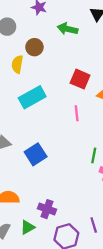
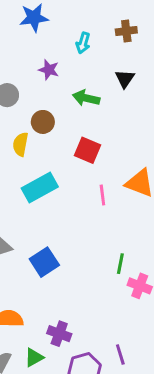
red square: (80, 79) -> (88, 150), moved
pink line: (77, 113) -> (102, 195), moved

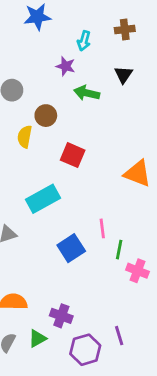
purple star: (49, 70) -> (66, 66), moved
red square: (88, 150) -> (73, 155), moved
cyan rectangle: (40, 188) -> (43, 199), moved
pink line: (102, 195) -> (102, 228), moved
blue square: (44, 262) -> (71, 248), moved

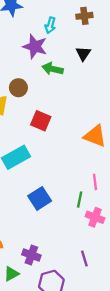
purple star: (66, 66) -> (35, 46), size x1.5
pink line: (102, 228) -> (95, 182), moved
purple line: (119, 336) -> (84, 259), moved

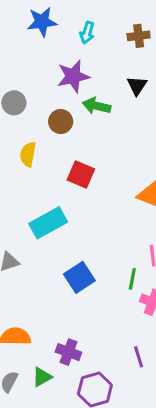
cyan arrow: (50, 25) -> (87, 33), moved
purple star: (35, 46) -> (73, 76), turned -30
brown circle: (18, 88) -> (61, 122), moved

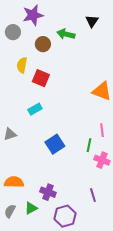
purple star: (73, 76) -> (33, 15), moved
red square: (81, 174) -> (41, 78), moved
cyan rectangle: (48, 223) -> (35, 109), size x0.6

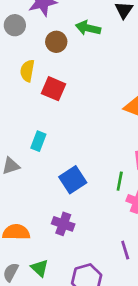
cyan rectangle: (35, 109) -> (38, 141), moved, turned -40
purple cross: (48, 192) -> (63, 224), moved
green triangle: (31, 208) -> (40, 268), turned -48

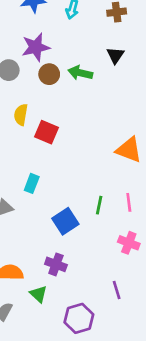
brown circle: (56, 42) -> (49, 74), moved
green line: (120, 181) -> (99, 205), moved
green triangle: (40, 268) -> (38, 294), moved

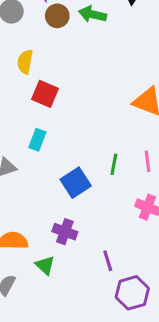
red square: (46, 132) -> (45, 94), moved
purple line: (117, 290) -> (108, 261), moved
purple hexagon: (79, 318) -> (132, 293), moved

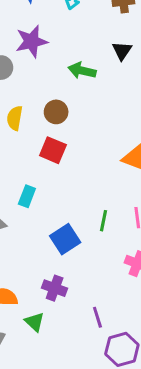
brown circle: (57, 16) -> (56, 112), moved
red square: (45, 94) -> (53, 150), moved

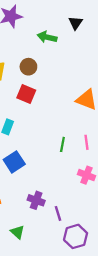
blue square: (65, 239) -> (14, 162), moved
purple cross: (55, 288) -> (36, 200), moved
green triangle: (35, 322) -> (18, 232), moved

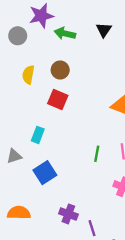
black triangle: (76, 23) -> (104, 30), moved
green arrow: (47, 37) -> (65, 33), moved

